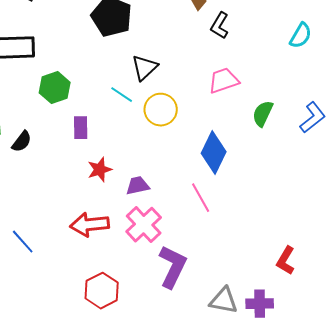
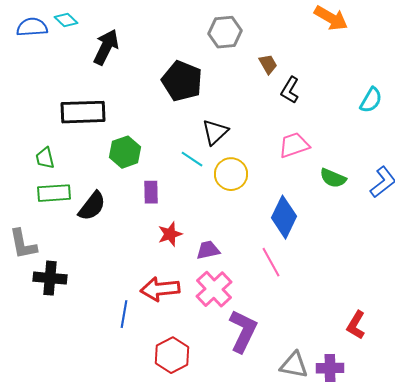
green semicircle: (263, 114) -> (333, 178), turned -92
black semicircle: (22, 142) -> (92, 206), size x1.4
blue line: (23, 242) -> (124, 314), moved, turned 52

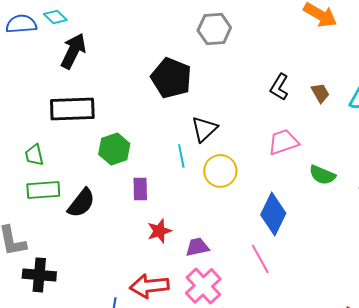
black arrow: (106, 47) -> (73, 51), moved
brown trapezoid: (268, 64) -> (320, 93), moved
cyan line: (192, 159) -> (181, 156), turned 45

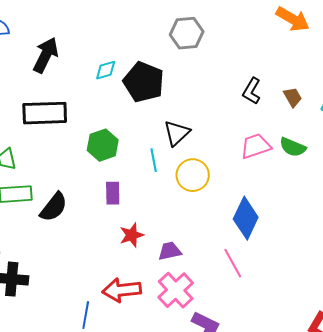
cyan diamond: (55, 17) -> (106, 70), moved, turned -60
green hexagon: (114, 149) -> (103, 145), moved
green semicircle: (322, 175) -> (293, 147), moved

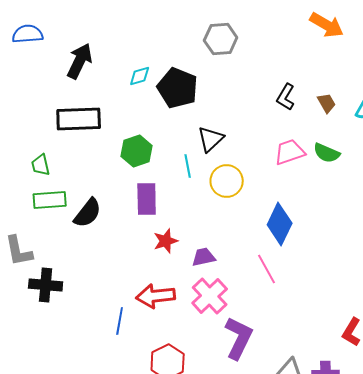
purple rectangle: (113, 193) -> (147, 199), size x1.4

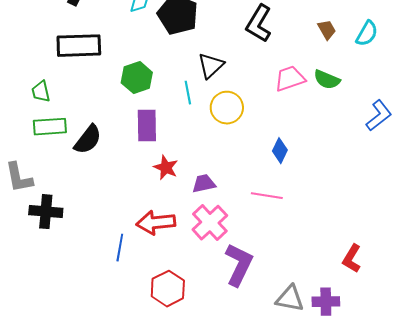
black L-shape: (286, 97) -> (259, 24), moved, size x1.4
blue diamond: (280, 224) -> (280, 151), size x0.6
red star: (166, 241) -> (166, 168), turned -30
pink line: (267, 269) -> (267, 196), turned -52

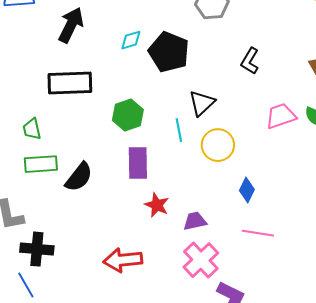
black L-shape: (259, 24) -> (250, 61), size x0.7
blue diamond: (280, 151) -> (247, 190), moved
red arrow: (156, 223) -> (123, 260), moved
blue line: (120, 248) -> (26, 285), moved, turned -40

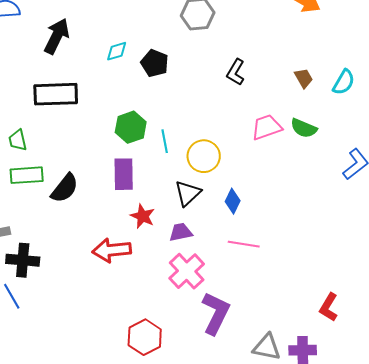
black pentagon: (169, 52) -> (155, 63), size x0.7
black triangle: (202, 103) -> (188, 193), moved
green hexagon: (128, 115) -> (131, 127), moved
red arrow: (123, 260) -> (112, 250), moved

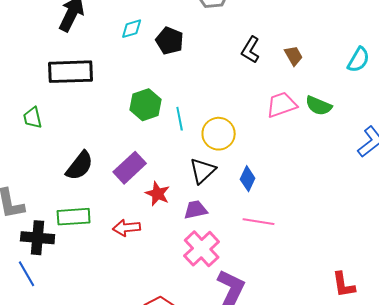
brown trapezoid: (304, 78) -> (294, 56), moved
purple rectangle: (124, 174) -> (130, 168), moved, turned 48
green rectangle: (27, 175) -> (74, 217), moved
red arrow: (112, 250) -> (127, 228), size x0.7
red L-shape: (329, 307) -> (344, 285), turned -40

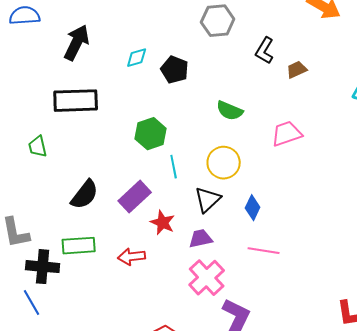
black L-shape: (251, 50) -> (265, 51), moved
brown trapezoid: (294, 56) -> (297, 70), moved, turned -85
green semicircle: (319, 106) -> (230, 111), moved
cyan line: (180, 119) -> (174, 167), moved

